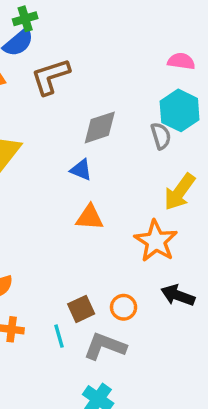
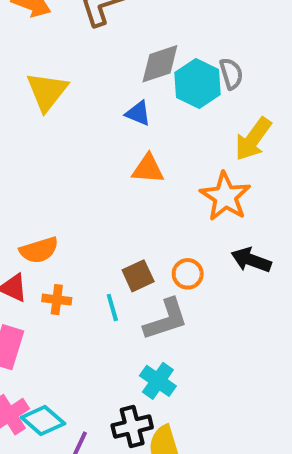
cyan hexagon: (180, 110) -> (198, 84), moved
gray L-shape: (105, 346) -> (166, 319), turned 141

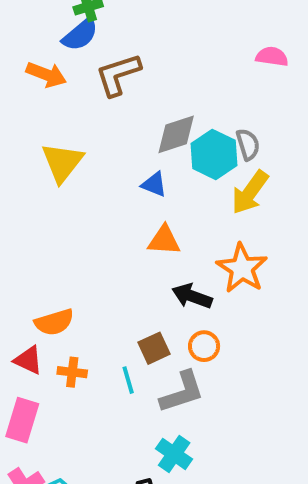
yellow arrow: (253, 139) -> (250, 192), moved
black arrow: (251, 260) -> (192, 296), moved

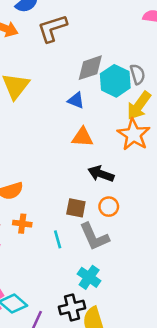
orange star: (242, 268) -> (134, 135), moved
brown square: (154, 348) -> (76, 208), turned 36
cyan line: (128, 380) -> (58, 239), moved
gray L-shape: (182, 392) -> (94, 237), turned 84

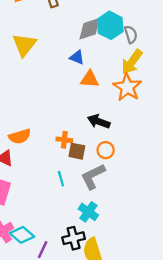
cyan hexagon: (115, 81) -> (110, 25), moved
orange triangle: (82, 137) -> (90, 79), moved
orange cross: (22, 224) -> (64, 140), moved
gray L-shape: (94, 237) -> (93, 176), turned 88

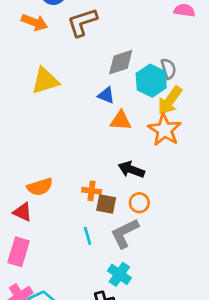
cyan hexagon: (110, 25) -> (151, 81), moved
yellow triangle: (24, 45) -> (45, 81), turned 35

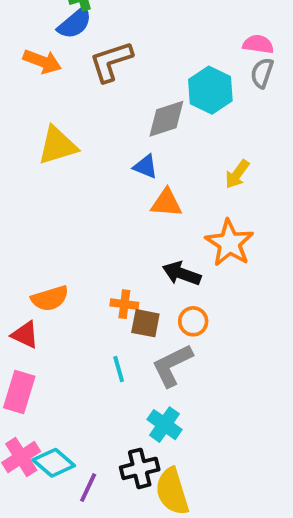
gray semicircle: (168, 69) -> (262, 73), moved, turned -144
cyan hexagon: (151, 81) -> (210, 90), moved
yellow arrow: (170, 101) -> (237, 174), size x0.7
orange star: (164, 130) -> (229, 243), moved

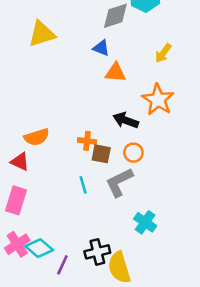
cyan cross: (164, 425) -> (145, 222), moved

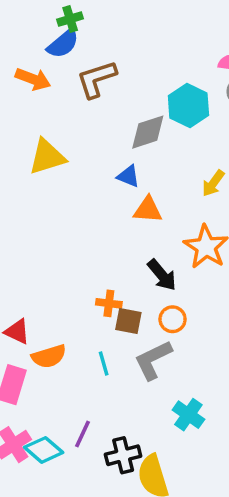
black arrow: (126, 120) -> (162, 275), turned -150
orange semicircle: (37, 137) -> (49, 356), moved
purple line: (62, 265) -> (82, 434), moved

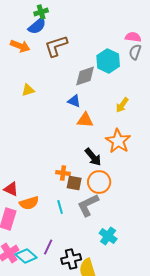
yellow triangle: (47, 157) -> (28, 90), size x0.6
orange circle: (173, 319) -> (99, 182), size x1.5

